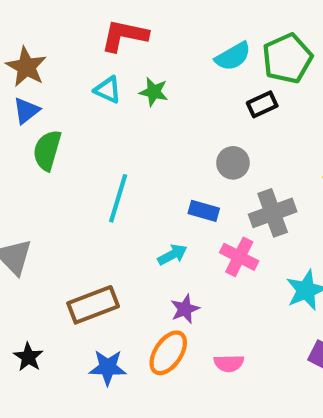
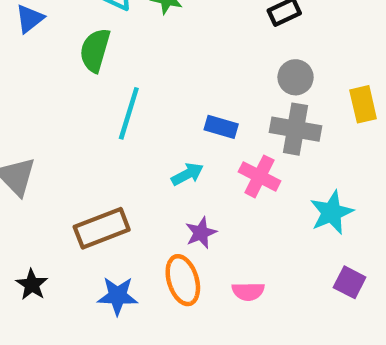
green semicircle: (47, 150) -> (95, 50), moved
gray circle: (233, 163) -> (296, 77), moved
gray cross: (273, 213) -> (296, 129), turned 30
orange ellipse: (168, 353) -> (183, 280), turned -51

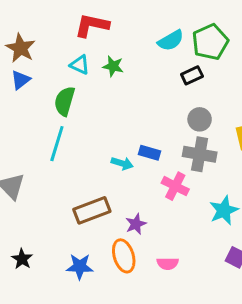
cyan line: (129, 113) -> (57, 144), moved
cyan arrow: (187, 174) -> (122, 163), moved, turned 45
brown rectangle: (102, 228) -> (92, 210), moved

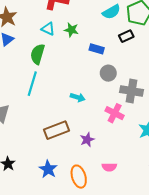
gray circle: (200, 119) -> (108, 73), moved
blue rectangle: (149, 153) -> (97, 49), moved
orange ellipse: (124, 256) -> (79, 177), moved
blue star: (80, 267) -> (48, 169), turned 30

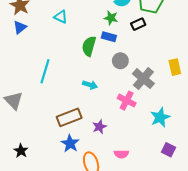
green star: (71, 30) -> (111, 18), moved
green semicircle: (38, 54) -> (89, 46), moved
gray cross: (131, 91) -> (143, 79), turned 30
blue star: (48, 169) -> (70, 143), moved

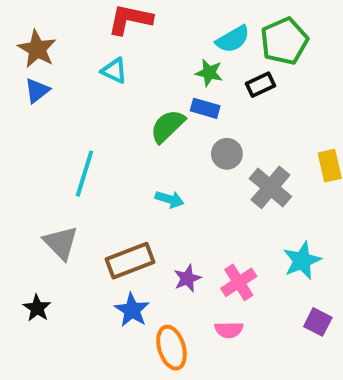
green semicircle: (89, 46) -> (168, 126), turned 30
gray triangle: (14, 101) -> (61, 243), moved
pink cross: (127, 101) -> (239, 282), moved, turned 30
black star: (21, 151) -> (37, 308), moved

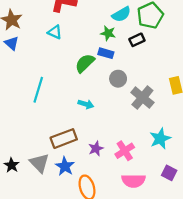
blue triangle: (37, 91) -> (12, 43), turned -40
gray triangle: (61, 243) -> (39, 163), moved
pink semicircle: (229, 330) -> (134, 181), moved, size x1.5

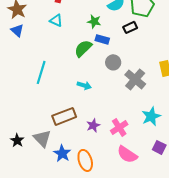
green star: (108, 33) -> (94, 21), moved
blue star: (65, 166) -> (62, 153), moved
pink semicircle: (134, 181) -> (127, 154), turned 35

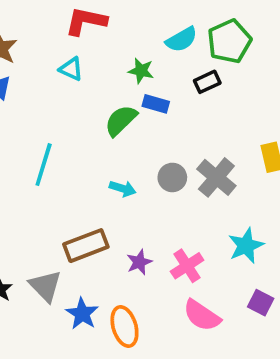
gray circle: (113, 62) -> (172, 177), moved

